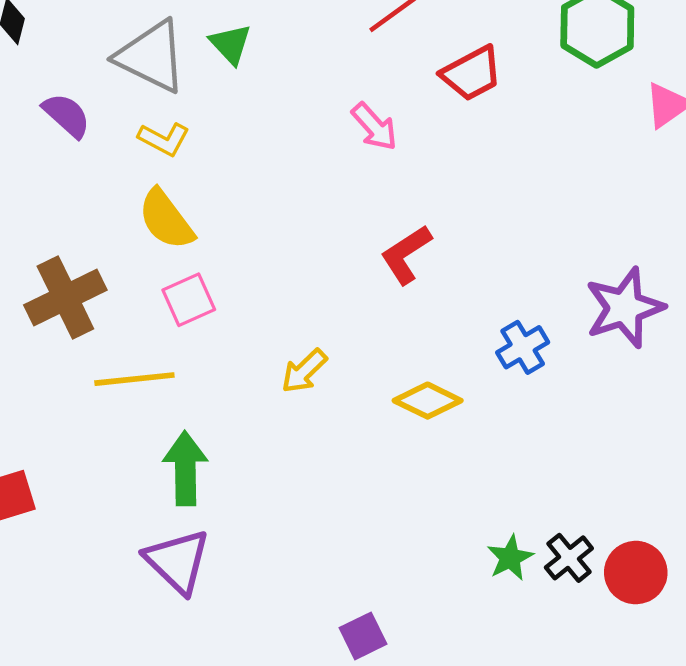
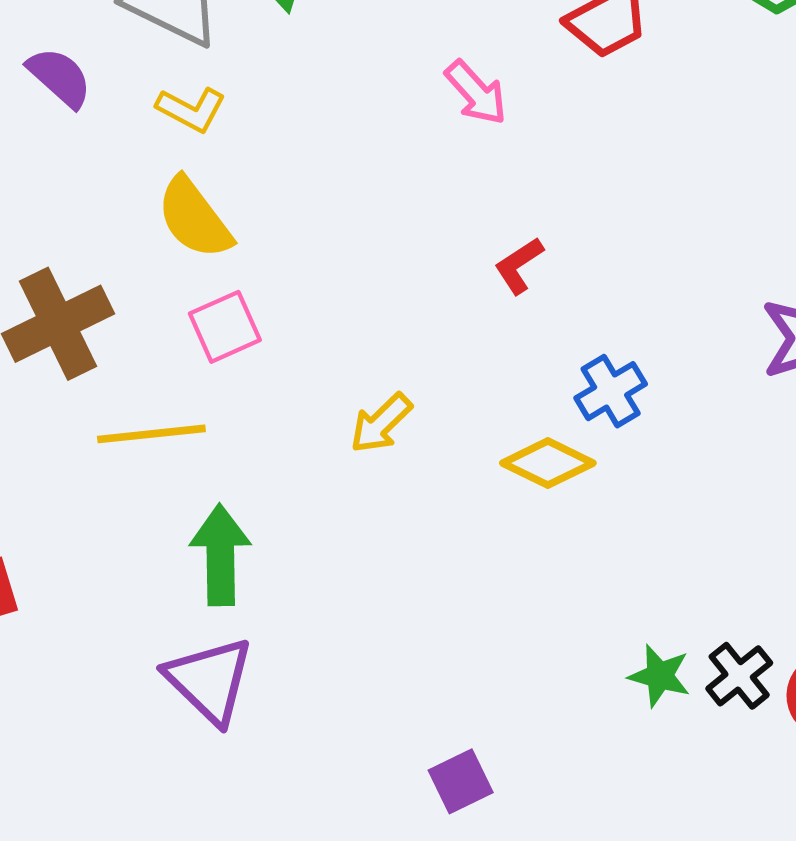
red L-shape: (406, 255) -> (519, 266), size x0.7
blue cross: (523, 347) -> (611, 391), moved
green star: (510, 558) -> (660, 676), turned -30

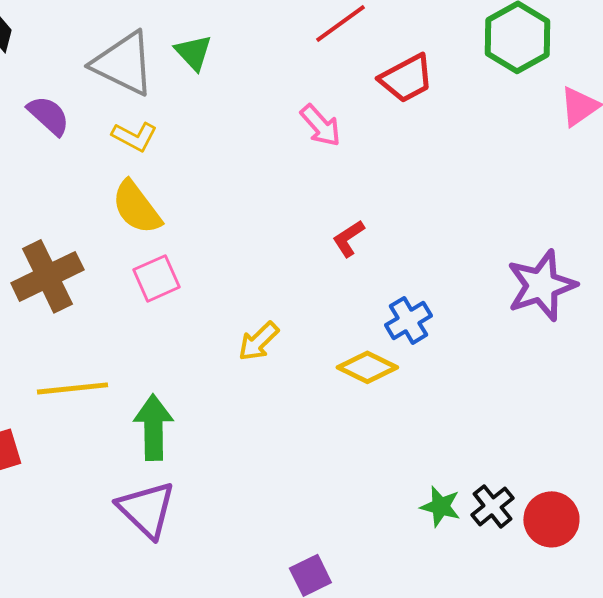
yellow line: (151, 434) -> (72, 388), moved

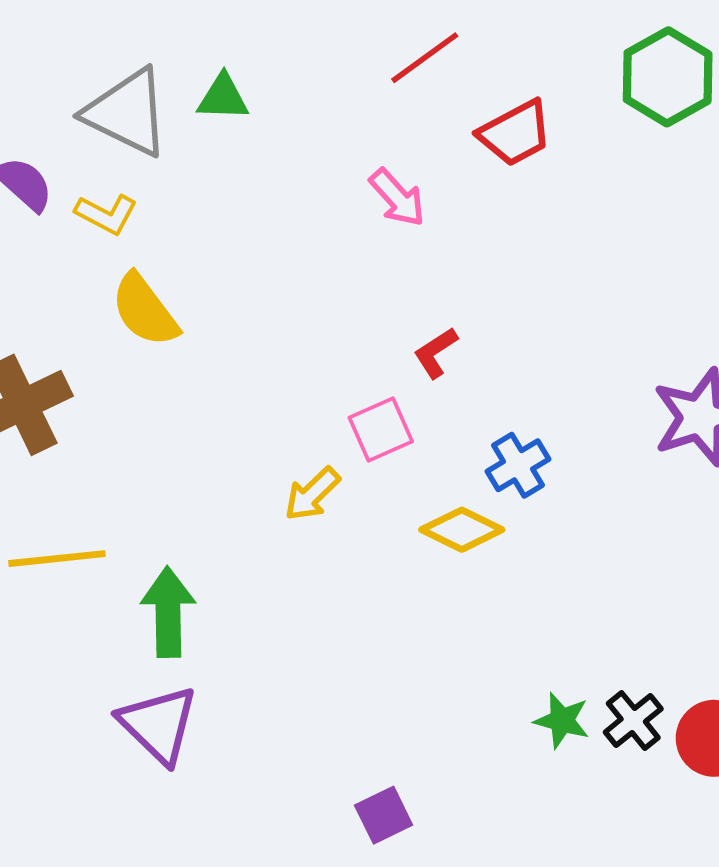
green triangle: (193, 52) -> (223, 97), turned -45
yellow L-shape: (134, 136) -> (106, 214), moved
pink square: (156, 278) -> (381, 430), moved

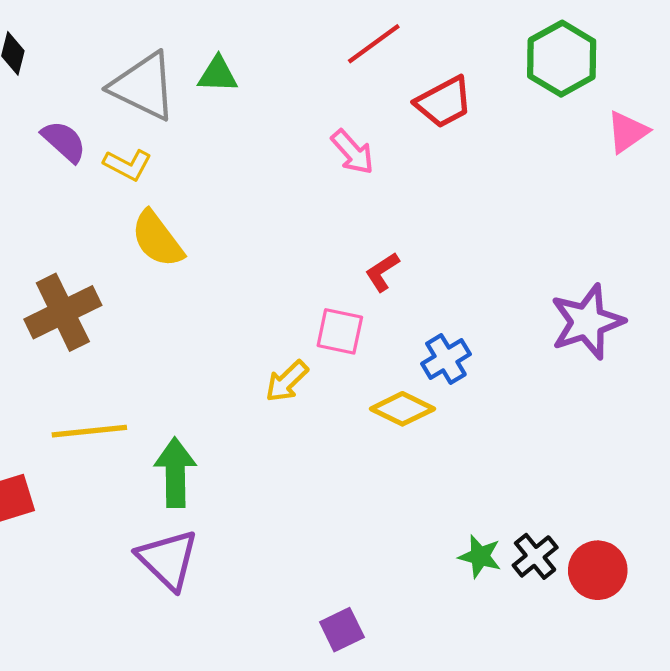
pink square: (381, 430) -> (340, 331), turned 36

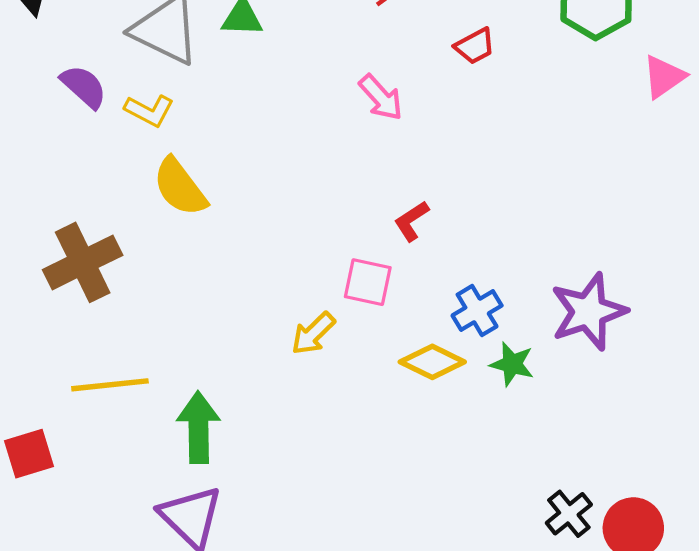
red trapezoid: (444, 102) -> (475, 46), size x0.7
purple star: (587, 322) -> (589, 312), moved
green star: (480, 556) -> (512, 364), moved

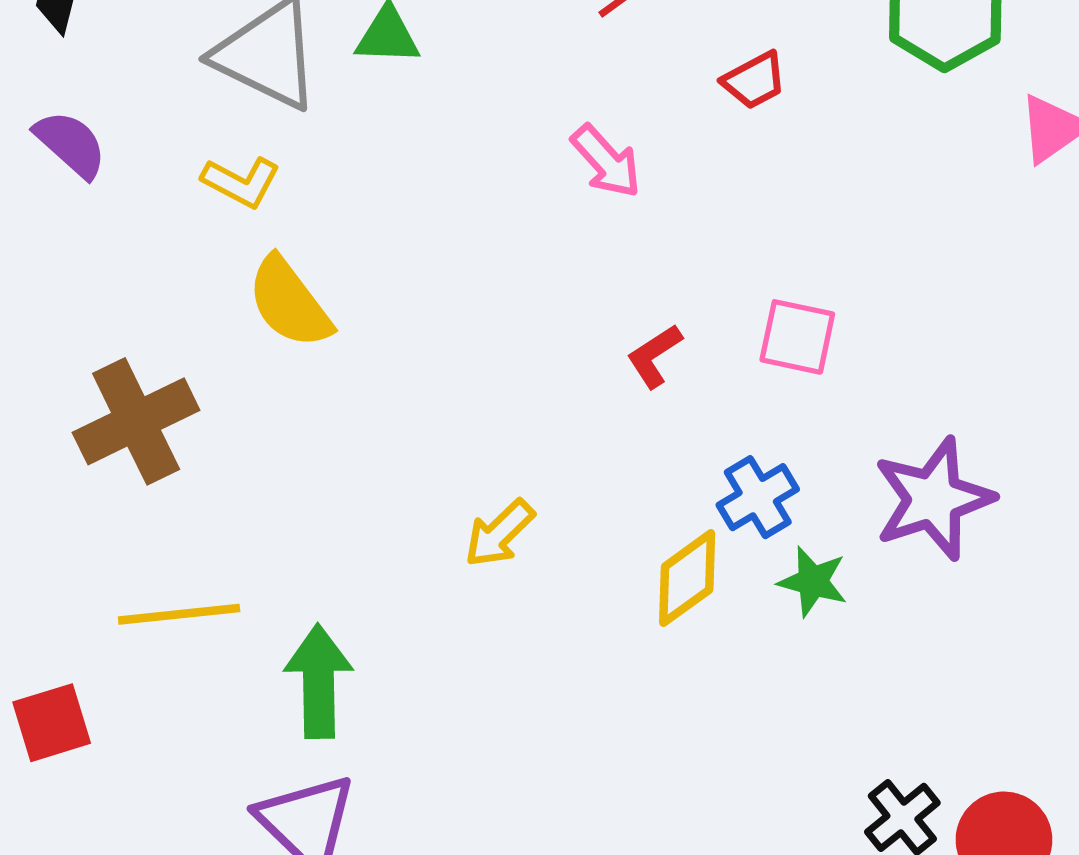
purple semicircle: (84, 87) -> (71, 144), moved
pink square: (368, 282) -> (797, 337), moved
yellow diamond: (432, 362) -> (687, 578), turned -62

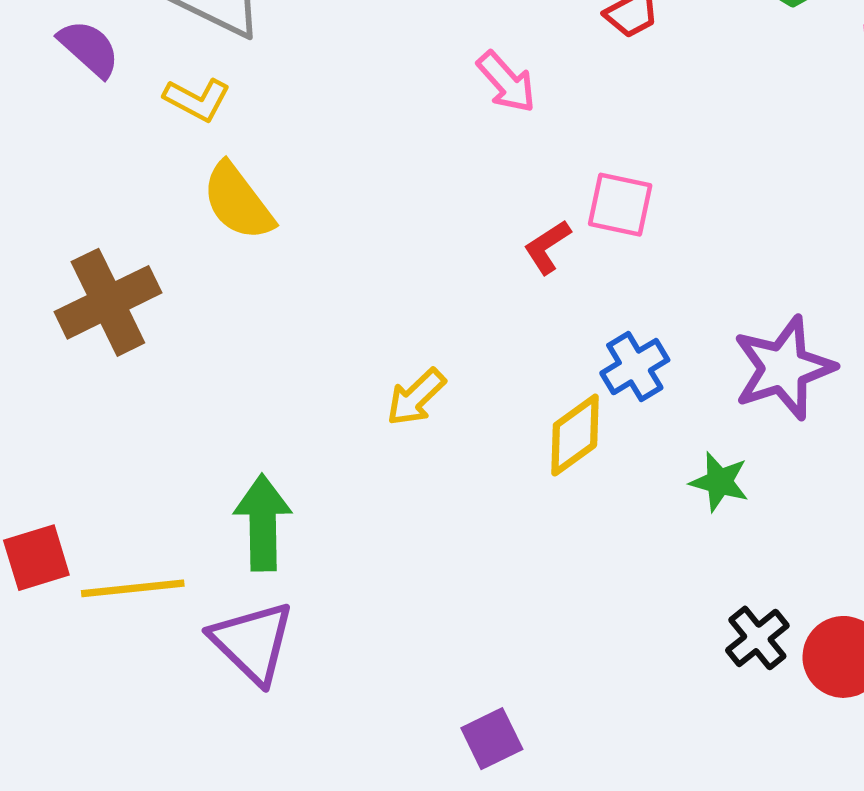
purple semicircle: (71, 144) -> (89, 48), moved
pink square: (797, 337) -> (620, 205), moved
green star: (813, 582) -> (719, 482), moved
yellow line: (179, 614) -> (133, 588), moved

